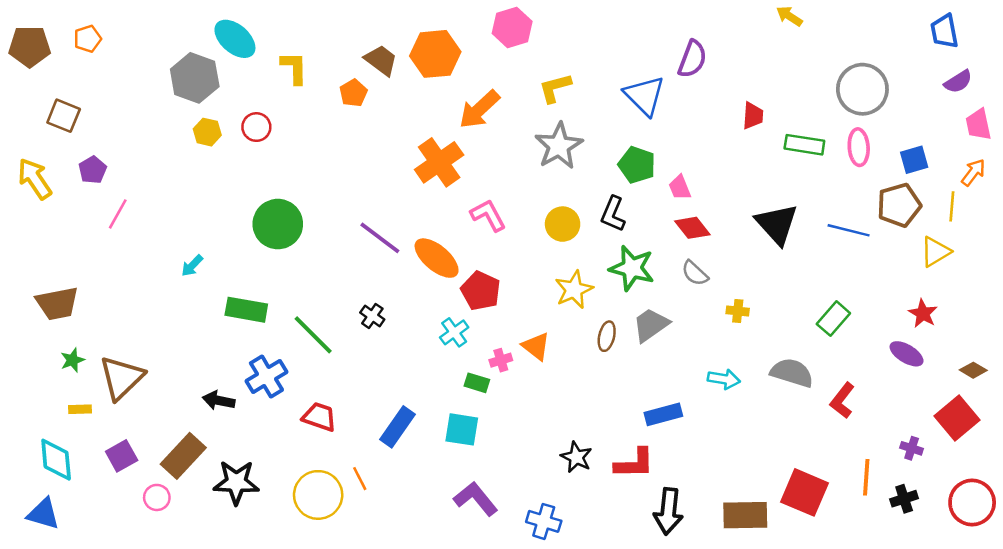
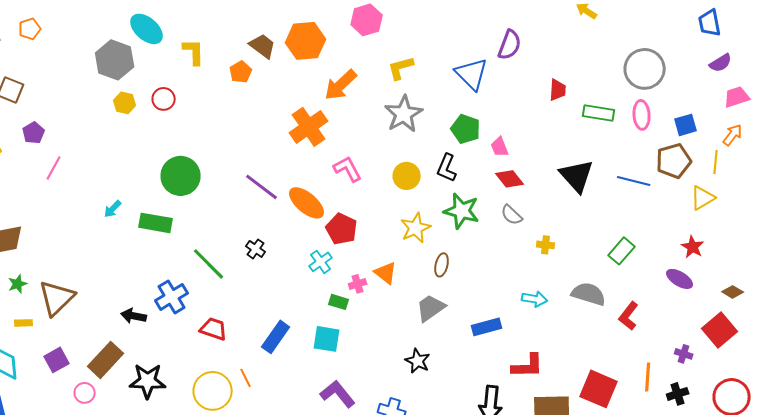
pink trapezoid: (978, 124) -> (737, 97), turned 84
green rectangle: (246, 310) -> (156, 223), moved
gray trapezoid: (651, 325) -> (431, 308), moved
red L-shape: (634, 463) -> (528, 366), moved

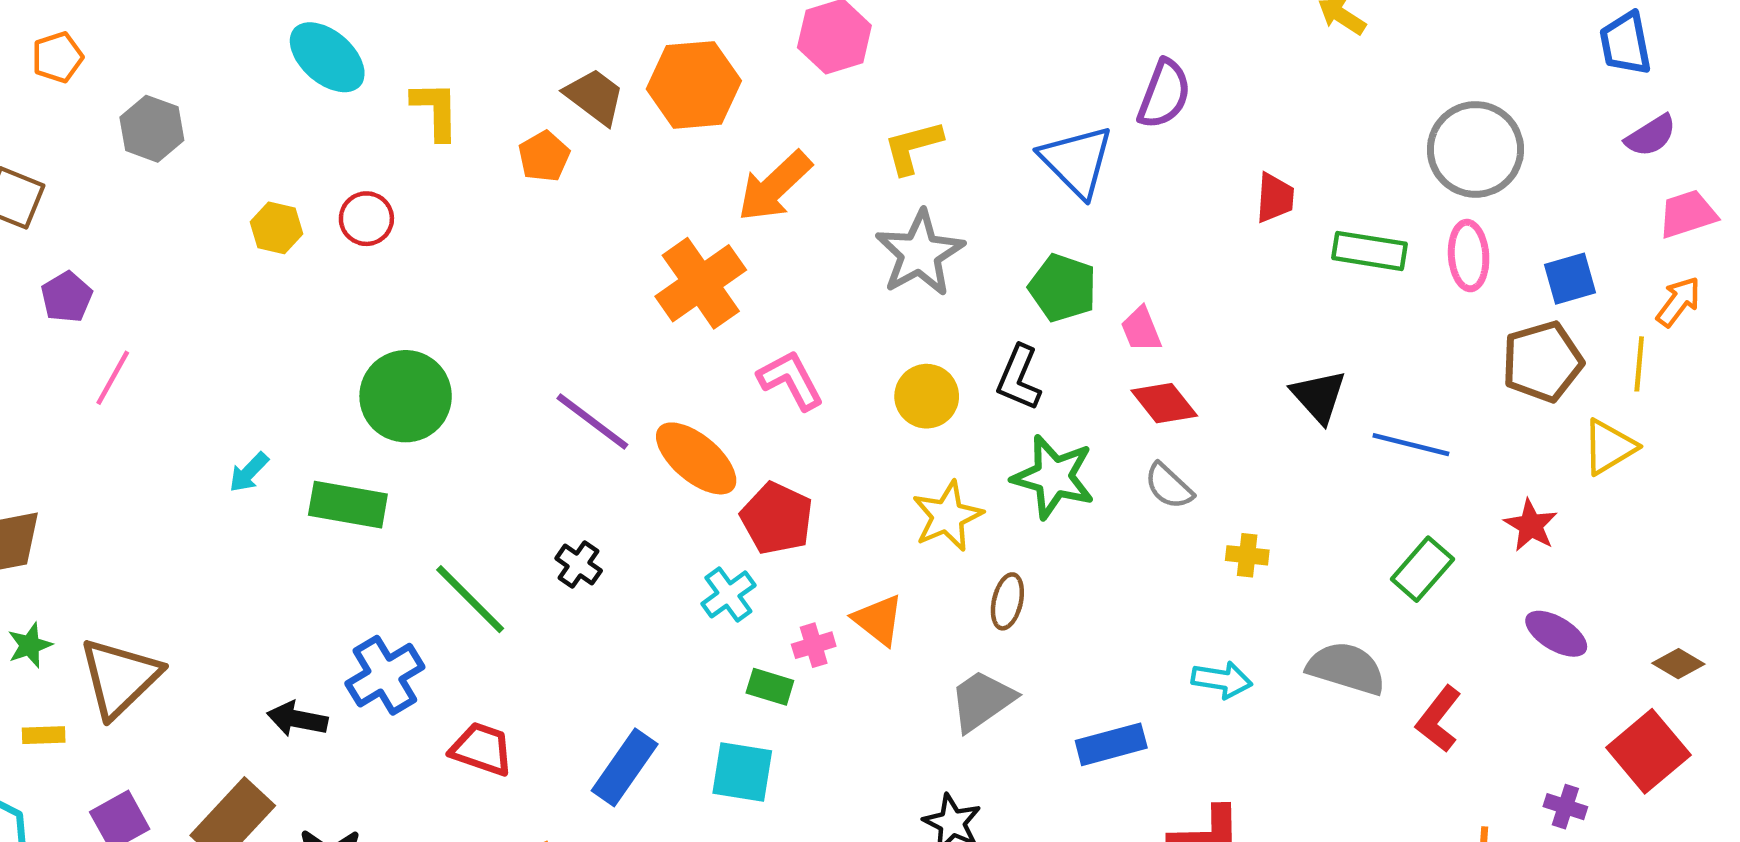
gray hexagon: (115, 60) -> (152, 129), moved, size x0.7
black triangle: (577, 176) -> (1319, 396), size x0.7
blue line: (634, 181) -> (1411, 445), moved
red star: (693, 247) -> (1531, 525), moved

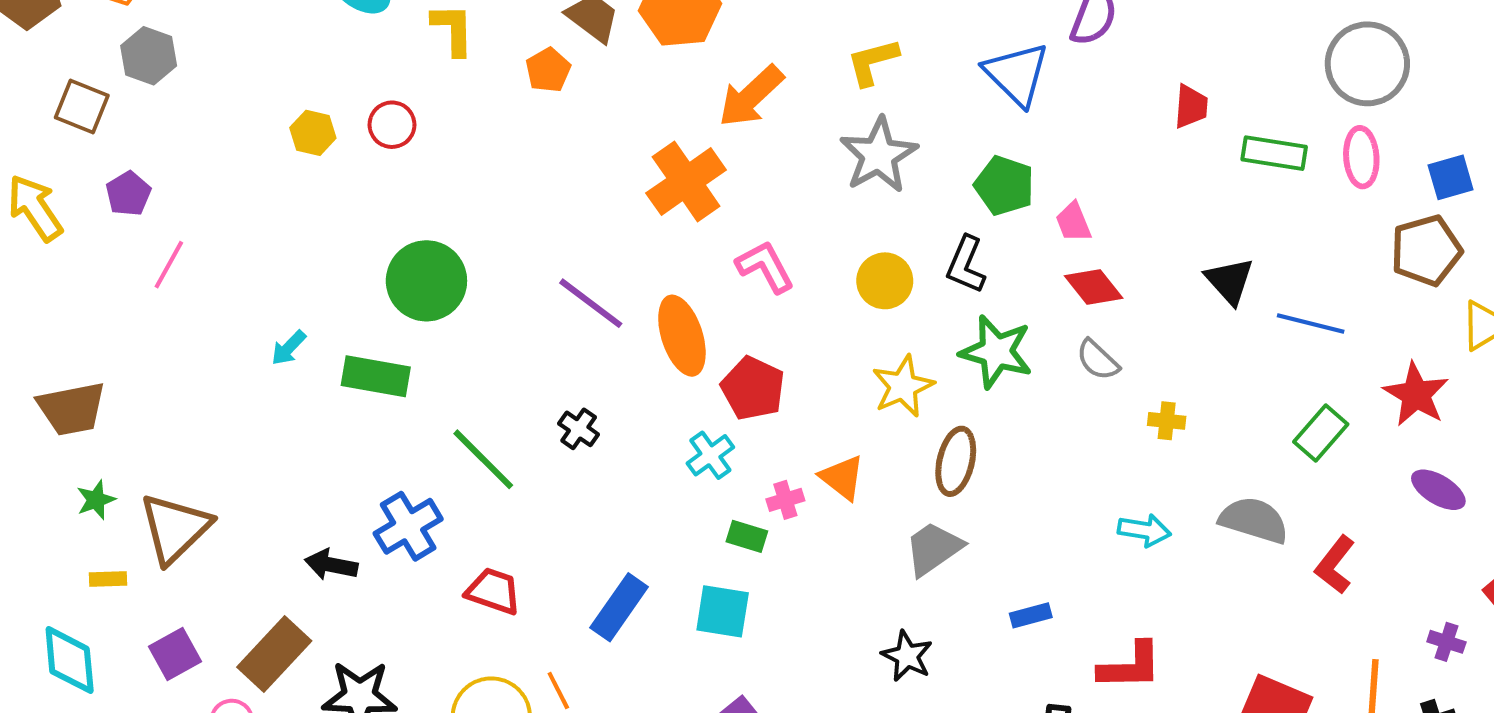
gray hexagon: (152, 129) -> (149, 56), moved
orange ellipse: (696, 458) -> (682, 336), turned 32
red star: (1531, 525) -> (1416, 394), size x1.4
brown ellipse: (1007, 601) -> (956, 461), size x1.4
blue rectangle: (1111, 744) -> (1031, 615), moved, size x0.7

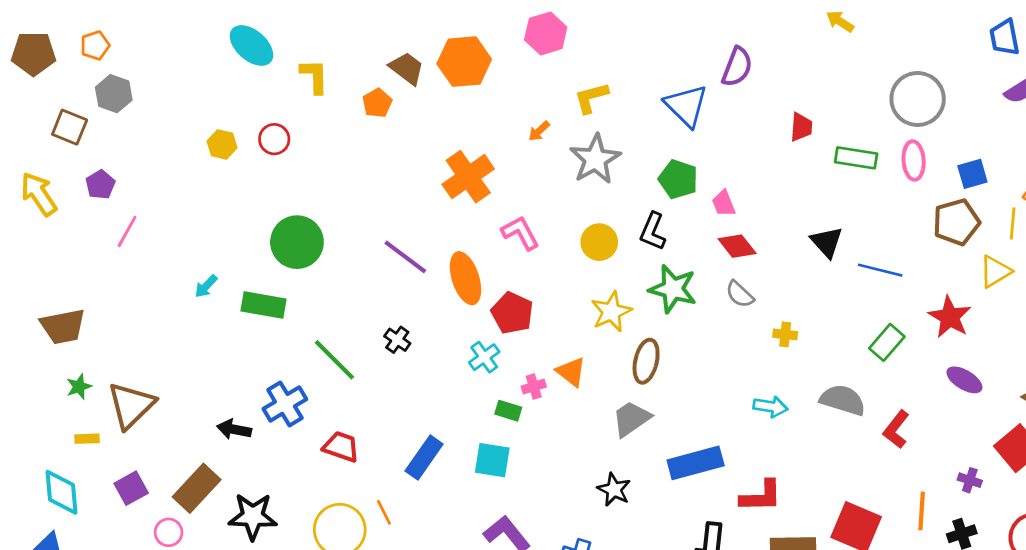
orange arrow: (751, 96) -> (539, 131), moved, size x0.5
blue rectangle: (1031, 615) -> (696, 463), size x2.0

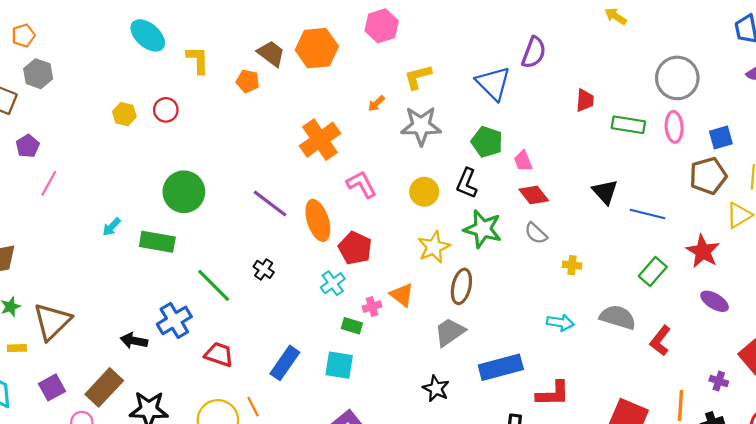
orange pentagon: (377, 103) -> (248, 81), turned -30
gray star: (595, 159) -> (421, 126), turned 30

